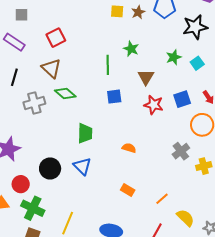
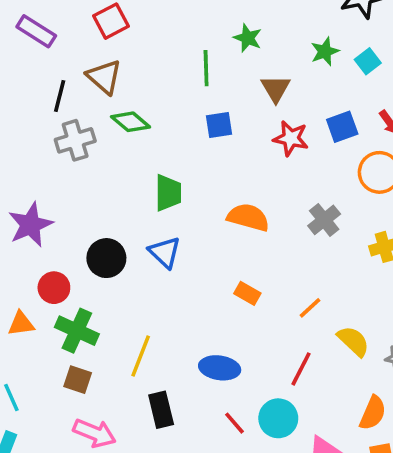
black line: (14, 77) -> (60, 96), moved
orange semicircle: (129, 148) -> (248, 217), size x1.6
gray cross: (181, 151) -> (324, 220), moved

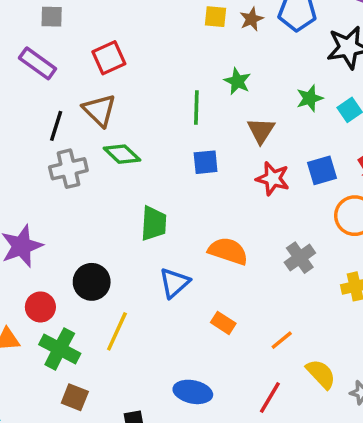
blue triangle: (165, 252) -> (174, 283), moved, turned 32
yellow line: (141, 356) -> (117, 331), moved
brown square: (78, 380) -> (75, 397), moved

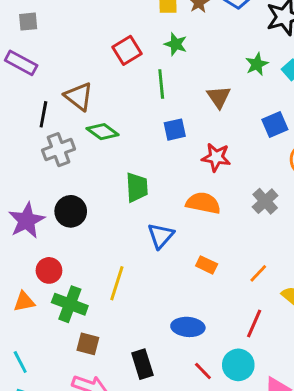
red square: (109, 58) -> (127, 50), moved
green star: (237, 81) -> (176, 44), moved
red star: (273, 179) -> (216, 157), moved
black circle: (92, 282) -> (71, 211), moved

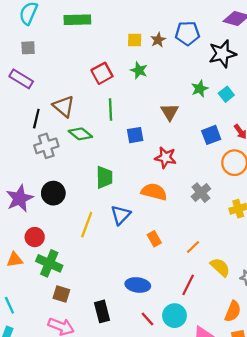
green line: (161, 84) -> (110, 109), moved
orange rectangle: (207, 265) -> (154, 239), turned 32
yellow line: (117, 283) -> (87, 225), moved

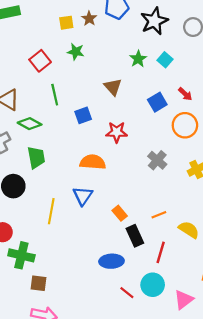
green trapezoid: (104, 177) -> (36, 157), moved
orange semicircle: (154, 192) -> (93, 162), moved
orange line: (193, 247) -> (159, 215), turned 32
black rectangle: (102, 311) -> (135, 236), moved

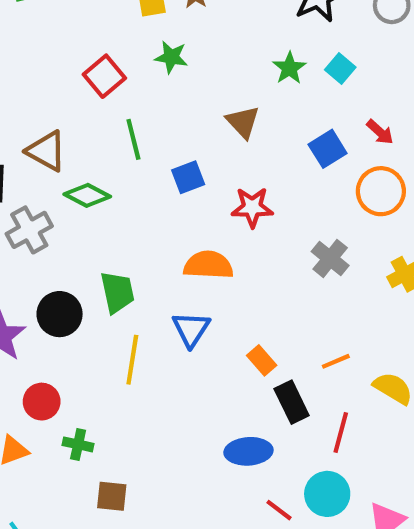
green trapezoid: (36, 157) -> (117, 292), moved
green cross: (21, 255) -> (78, 444), size x0.6

